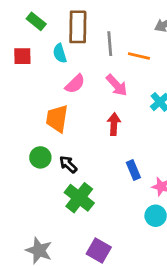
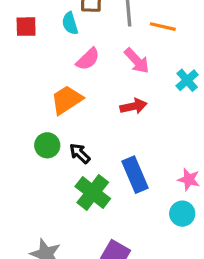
orange trapezoid: (57, 119) -> (67, 100), turned 48
red arrow: (114, 124) -> (133, 106), turned 75
blue rectangle: (133, 170) -> (135, 175), moved, size x1.5

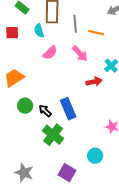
orange trapezoid: (67, 100) -> (14, 78), moved
red arrow: (133, 106) -> (94, 82), moved
blue rectangle: (135, 175) -> (68, 109), moved
cyan circle: (182, 214) -> (95, 156), moved

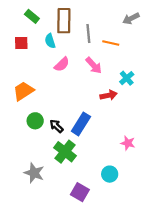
blue rectangle: (68, 109) -> (81, 124), turned 55
gray star: (24, 173) -> (34, 173), moved

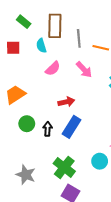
red arrow: (109, 95) -> (66, 102), moved
black arrow: (56, 126) -> (48, 129), turned 48
green cross: (65, 152) -> (64, 167), moved
cyan circle: (110, 174) -> (100, 161), moved

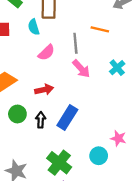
gray line: (79, 38) -> (75, 43), moved
pink arrow: (84, 70) -> (81, 69), moved
red arrow: (66, 102) -> (44, 90), moved

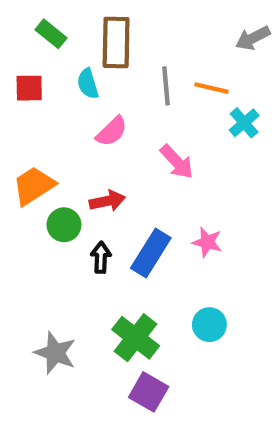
gray line: (75, 43) -> (166, 86), moved
cyan cross: (117, 68) -> (244, 123), moved
green circle: (17, 114) -> (64, 225), moved
pink star: (118, 138) -> (207, 242), moved

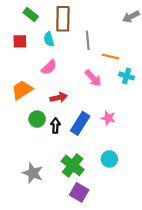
orange line: (212, 88) -> (110, 57), moved
cyan cross: (244, 123) -> (127, 76), moved, turned -32
pink semicircle: (112, 131) -> (49, 67), moved
green circle: (64, 225) -> (37, 119), moved

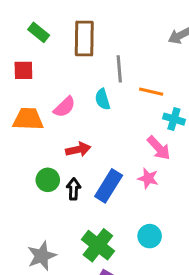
cyan semicircle: (49, 39) -> (102, 99), moved
pink arrow: (93, 78) -> (159, 148), moved
orange trapezoid: (22, 90) -> (28, 119), moved, turned 35
gray star: (33, 173) -> (42, 256), turned 30

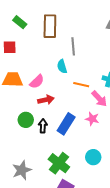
orange line: (151, 92) -> (81, 85), moved
pink semicircle: (64, 107) -> (37, 82), moved

